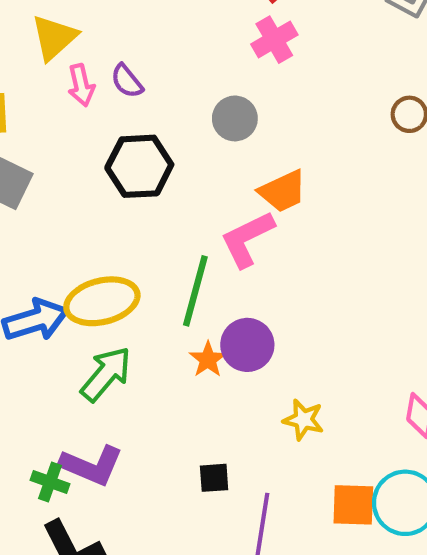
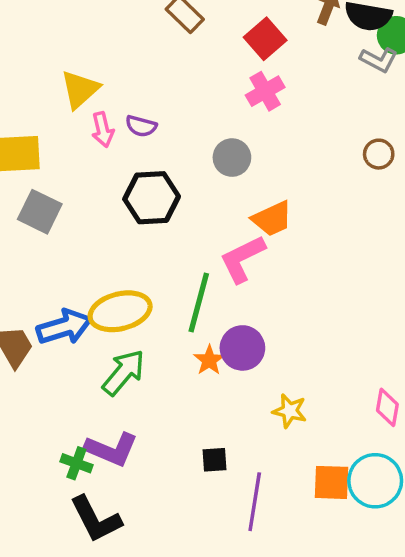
purple semicircle: (127, 81) -> (141, 126), turned -36

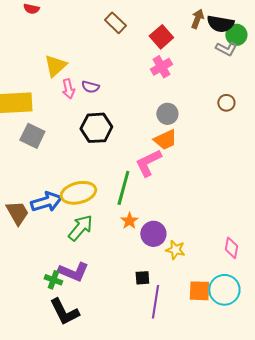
gray circle: (232, 158) -> (167, 114), moved
purple circle: (242, 348) -> (153, 234), moved
black square: (214, 460) -> (142, 278), moved

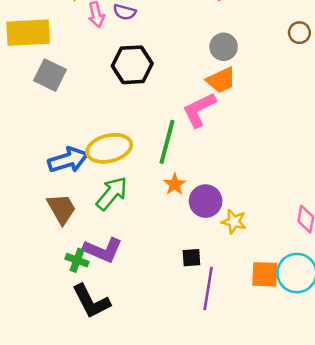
brown trapezoid: (17, 213) -> (62, 209), moved

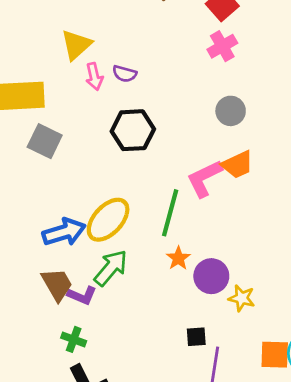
orange trapezoid: (221, 80) -> (237, 165), moved
yellow ellipse: (109, 148) -> (108, 220), turned -33
purple L-shape: (103, 250) -> (82, 295), moved, size x0.7

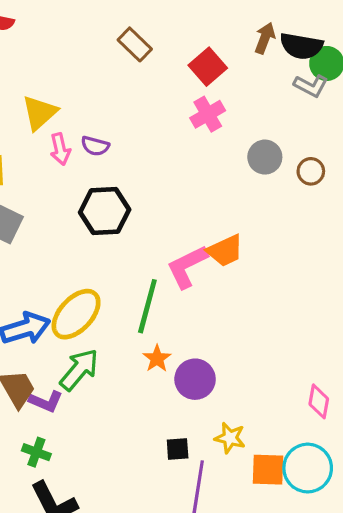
gray circle: (231, 111) -> (265, 157), moved
yellow star: (242, 298) -> (230, 438), moved

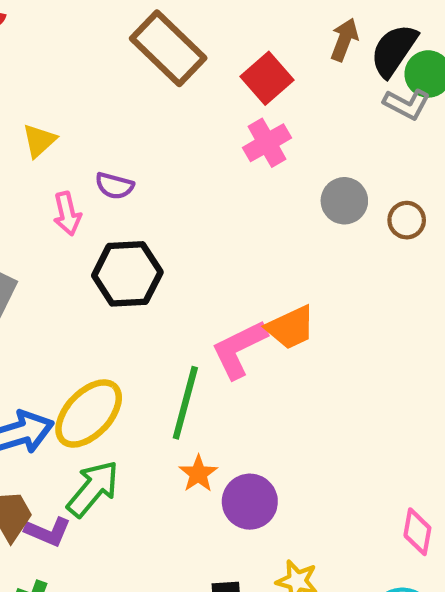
brown rectangle: (135, 44) -> (168, 48), size x1.6
black semicircle: (301, 46) -> (394, 50), turned 114
yellow triangle: (40, 113) -> (39, 141), size x0.7
pink arrow: (60, 149) -> (67, 214), moved

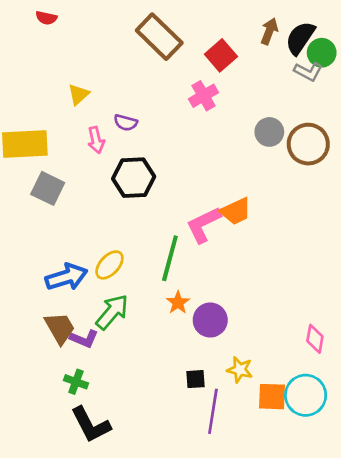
pink cross: (267, 143) -> (203, 96), moved
brown circle: (407, 220) -> (308, 144), size x1.8
yellow ellipse: (89, 413) -> (109, 265), size x0.7

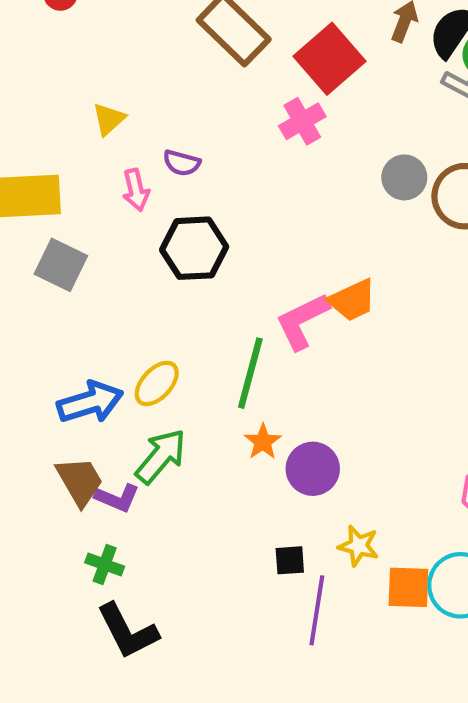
red square: (221, 55) -> (329, 59), size x1.4

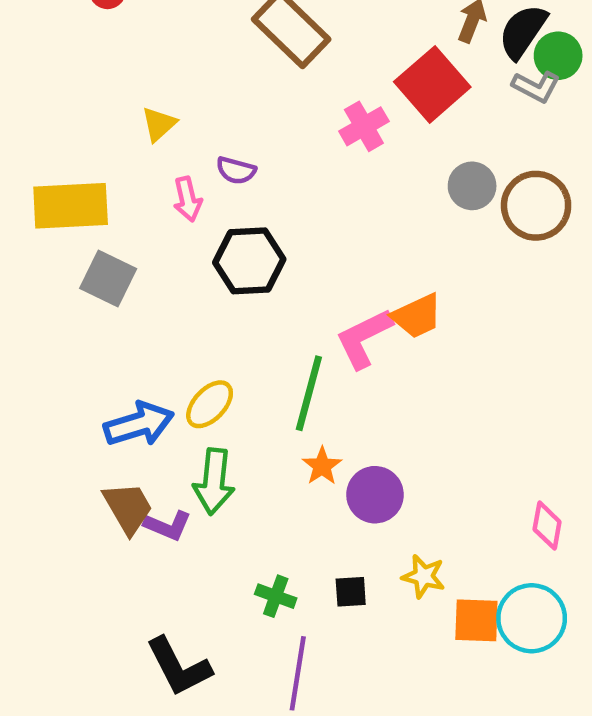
red square: (329, 59) -> (432, 84), moved
green arrow: (161, 456) -> (214, 481), turned 146
green cross: (105, 565) -> (276, 596), moved
purple line: (317, 610) -> (298, 673), moved

